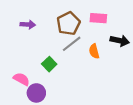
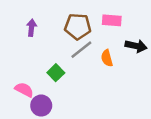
brown pentagon: (68, 23) -> (78, 26), turned 30
purple arrow: (28, 25) -> (31, 28), turned -88

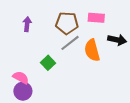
orange semicircle: (107, 58) -> (92, 50), size x1.5
purple circle: (41, 106) -> (23, 91), moved

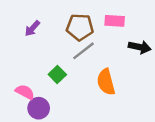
purple arrow: (27, 24) -> (32, 28), turned -144
orange semicircle: (92, 50) -> (106, 82), moved
purple circle: (23, 91) -> (39, 108), moved

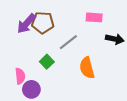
brown pentagon: (80, 27) -> (43, 23), moved
purple arrow: (32, 28) -> (26, 24), size x1.5
pink semicircle: (25, 92) -> (20, 76), turned 56

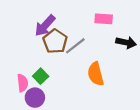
brown pentagon: (43, 23) -> (55, 41), moved, turned 30
purple arrow: (26, 24) -> (45, 26), moved
green square: (47, 62) -> (41, 76), moved

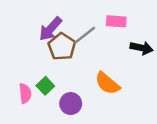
gray line: (75, 46) -> (85, 35), moved
orange semicircle: (96, 74) -> (107, 83), turned -35
purple circle: (35, 98) -> (71, 104), moved

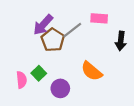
black arrow: (142, 48) -> (121, 41), turned 84

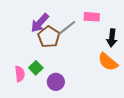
orange semicircle: (92, 71) -> (108, 62), moved

